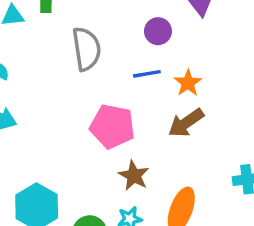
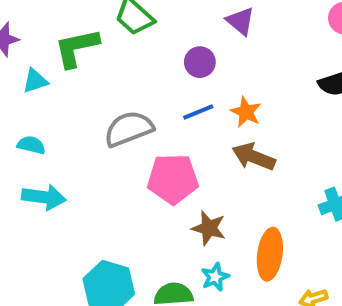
gray semicircle: (86, 49) -> (129, 129), moved, turned -90
brown arrow: (186, 123) -> (254, 157), turned 69

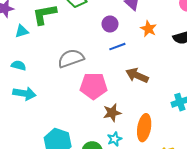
blue line: (198, 112) -> (117, 47), moved
orange star: (246, 112) -> (149, 29), moved
brown star: (209, 228) -> (112, 113), turned -30

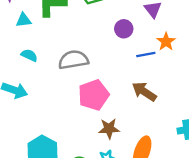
blue line: (117, 47) -> (146, 54), moved
cyan semicircle: (19, 65) -> (29, 55), moved
pink pentagon: (94, 86) -> (94, 95), turned -30

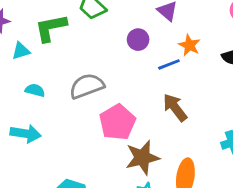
brown arrow: (144, 92) -> (175, 107), turned 30
brown star: (109, 129) -> (142, 158), size x1.4

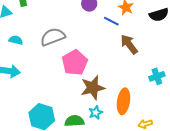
blue line: (169, 64) -> (111, 21), turned 49
brown arrow: (175, 107) -> (129, 44), moved

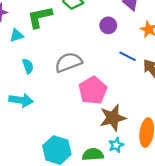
blue line: (111, 21) -> (127, 56), moved
cyan semicircle: (16, 40) -> (28, 66), turned 56

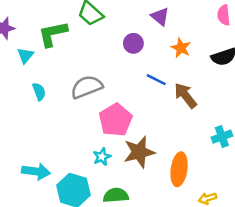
cyan triangle: (16, 35) -> (25, 55), turned -32
cyan arrow: (21, 100) -> (36, 171), moved
cyan star: (116, 145) -> (102, 157), moved

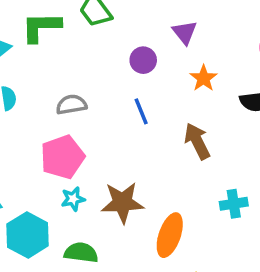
blue line: (156, 80) -> (141, 111), moved, turned 30
gray semicircle: (87, 87) -> (71, 105), size x0.7
pink pentagon: (116, 120) -> (62, 157), moved

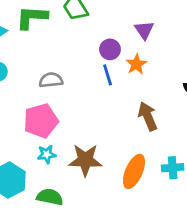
orange star: (204, 78) -> (136, 64), moved
blue line: (141, 111) -> (108, 75), moved
orange ellipse: (170, 235) -> (134, 171), moved

